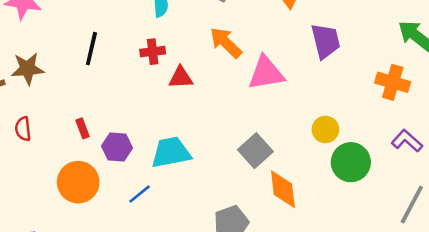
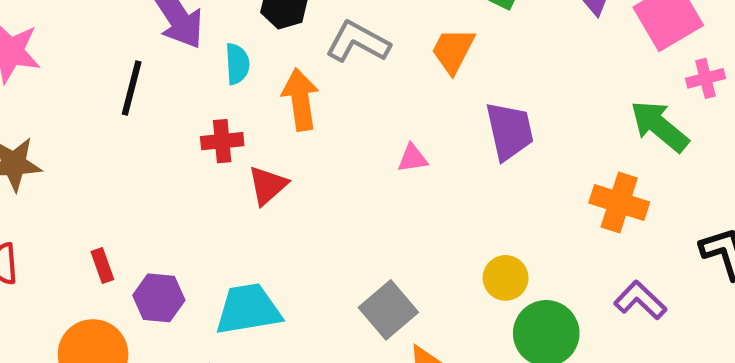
orange arrow: (226, 43) -> (300, 100), moved, turned 36
black line: (91, 49) -> (132, 88), moved
pink triangle: (266, 73) -> (413, 158), moved, size x0.5
red triangle: (181, 78) -> (268, 185), turned -40

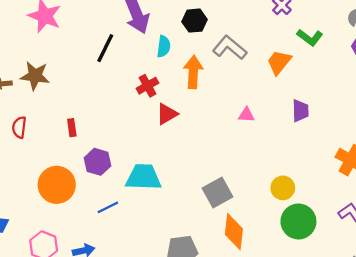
purple trapezoid: (509, 131) -> (300, 111), size x0.7
red cross: (222, 141) -> (147, 86), turned -35
red rectangle: (102, 265) -> (72, 128), moved

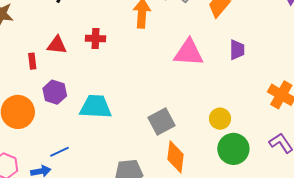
red cross: (147, 86) -> (96, 38), moved, turned 30
red triangle: (167, 114) -> (57, 45), moved, turned 35
pink triangle: (246, 115) -> (189, 53), size x2.0
blue line: (108, 207) -> (60, 152), moved

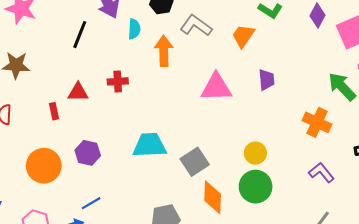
purple hexagon: (55, 92) -> (88, 153), moved
cyan trapezoid: (96, 107) -> (149, 145), moved
green circle: (233, 149) -> (256, 187), moved

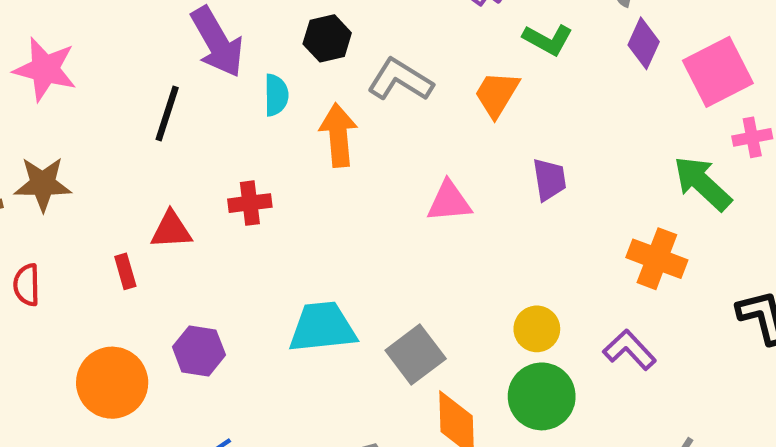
pink triangle: (216, 87) -> (449, 202), size x0.7
purple L-shape: (321, 173) -> (630, 350), moved

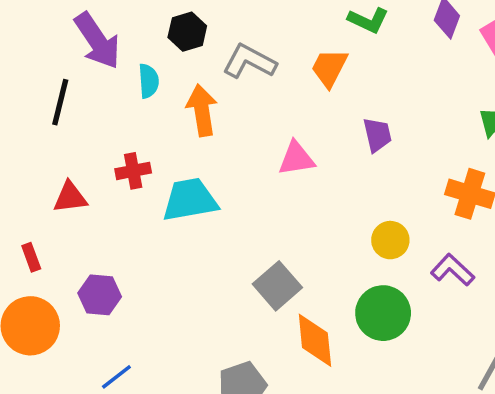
red rectangle: (125, 271) -> (31, 257), moved
cyan trapezoid: (322, 327) -> (190, 200), moved
yellow circle: (537, 329) -> (390, 240), moved

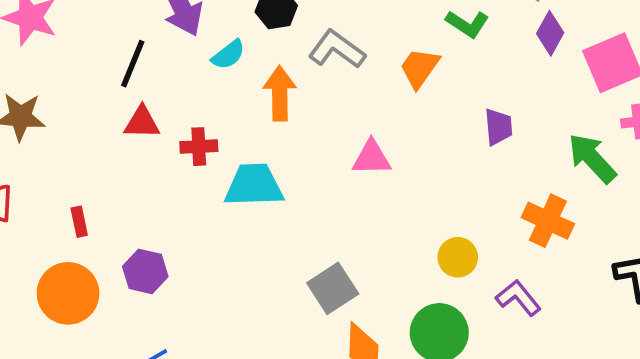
cyan semicircle: (149, 81) -> (228, 55), turned 48
purple trapezoid: (377, 135) -> (498, 127), moved
red triangle: (70, 197) -> (142, 123), moved

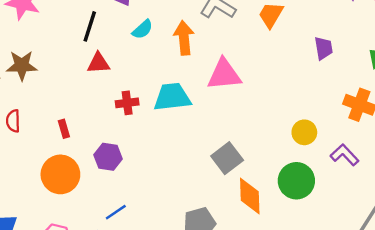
cyan semicircle: (228, 55) -> (143, 29), moved
red cross: (199, 147) -> (127, 103), moved
pink triangle: (372, 158) -> (224, 74), moved, size x1.4

